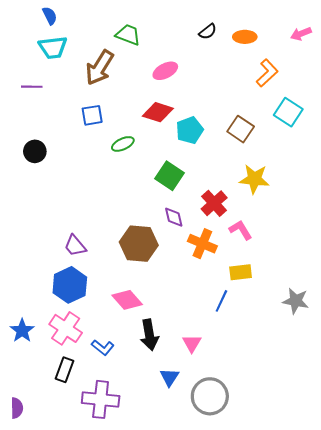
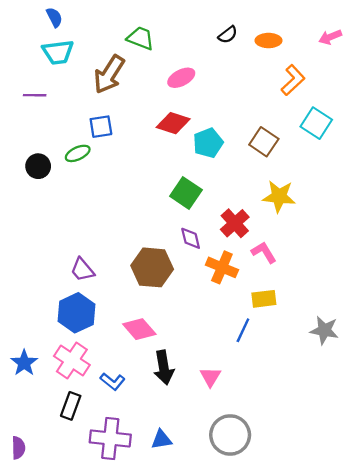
green ellipse: (123, 144) -> (78, 153), moved
blue triangle: (170, 377) -> (161, 440), moved, turned 48

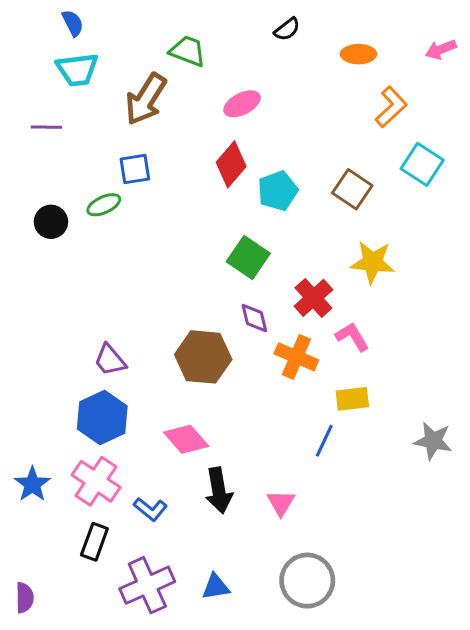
black semicircle: (228, 35) -> (287, 29), moved
red diamond: (173, 123) -> (231, 164), turned -68
purple cross: (110, 438) -> (147, 585), turned -30

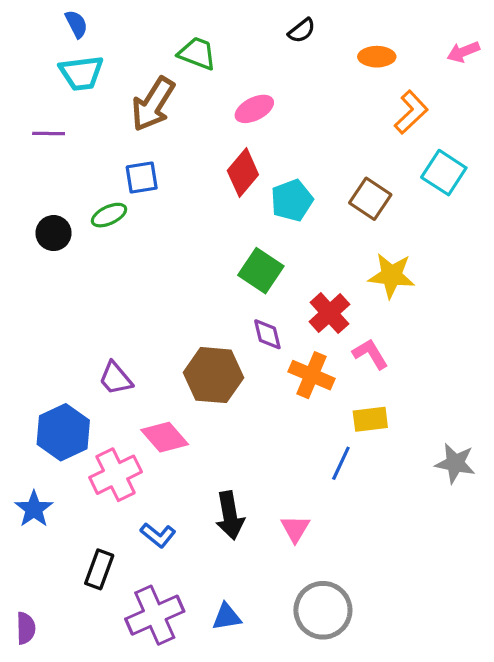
blue hexagon: (102, 417) -> (63, 432), moved
pink diamond: (186, 439) -> (165, 437), moved
pink cross: (96, 481) -> (116, 475), moved, turned 30

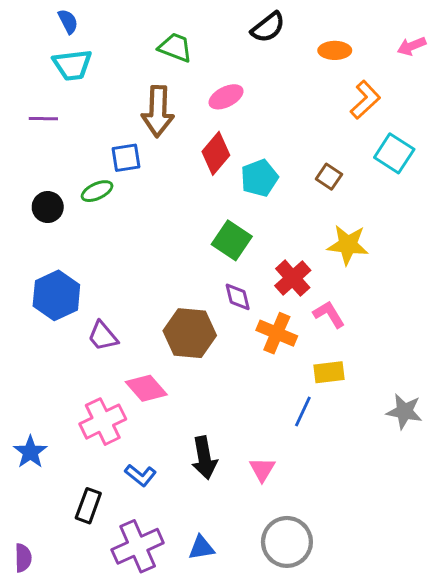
black semicircle: (302, 31) -> (268, 27), size x1.4
brown arrow: (153, 104) -> (158, 111), moved, turned -30
brown square: (370, 199) -> (329, 177), size x0.7
blue hexagon: (63, 432) -> (56, 295), moved

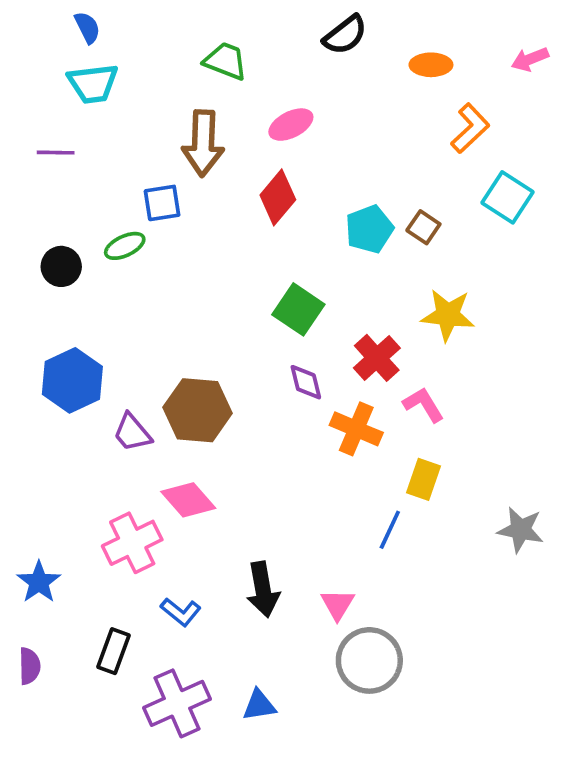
cyan pentagon: (259, 178) -> (369, 229), moved
brown hexagon: (190, 333) -> (198, 410), moved
yellow rectangle: (329, 372) -> (423, 479), turned -64
gray circle: (287, 542) -> (369, 660), moved
purple semicircle: (23, 558) -> (29, 666), moved

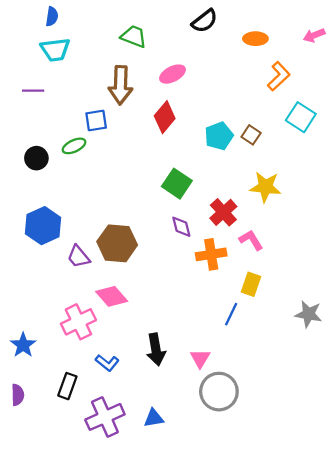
blue semicircle: (87, 27) -> (52, 17), turned 36
orange cross: (356, 429) -> (211, 254), turned -32

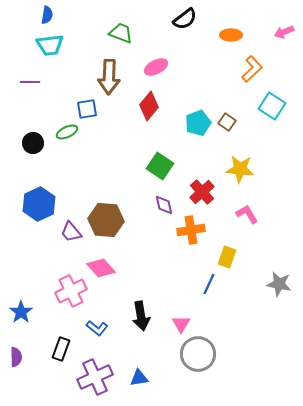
pink L-shape: (251, 240) -> (247, 214), moved

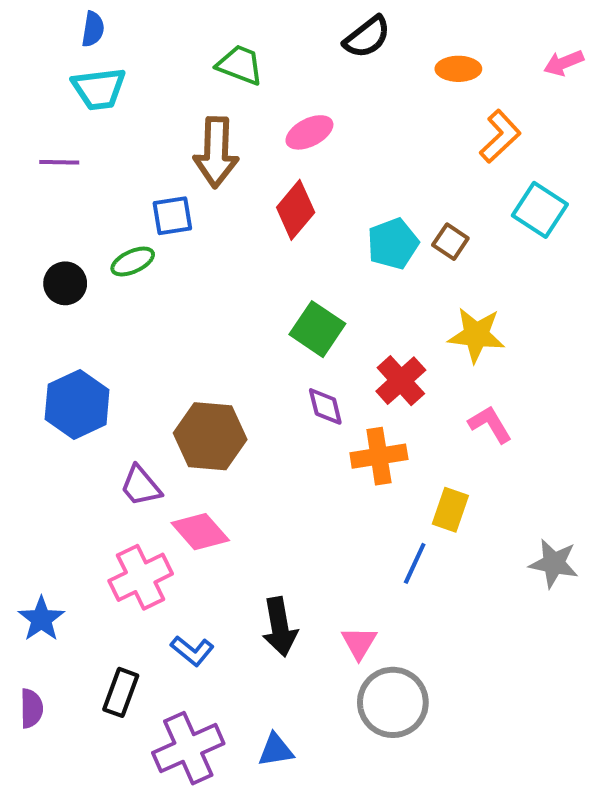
purple trapezoid: (71, 232) -> (141, 486), moved

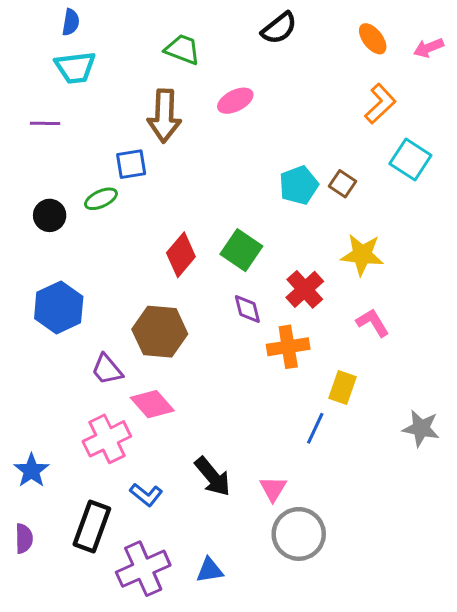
orange ellipse: (458, 69) -> (373, 39), moved, turned 52
red diamond: (296, 210) -> (181, 255), moved
black arrow: (280, 627) -> (213, 477), turned -30
black rectangle: (121, 692) -> (92, 526), size x1.4

